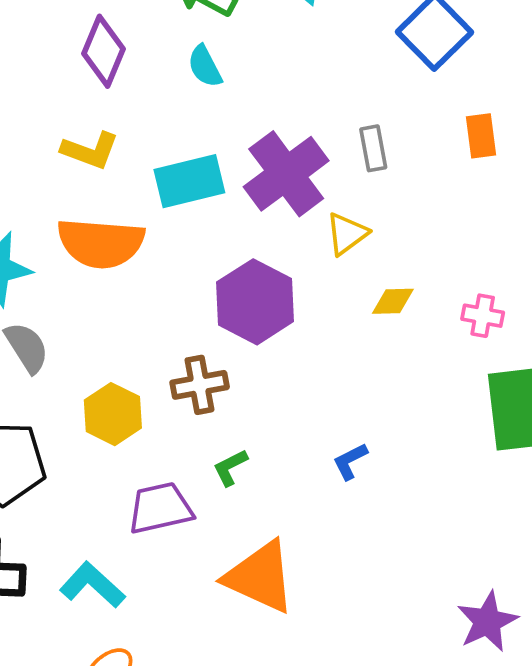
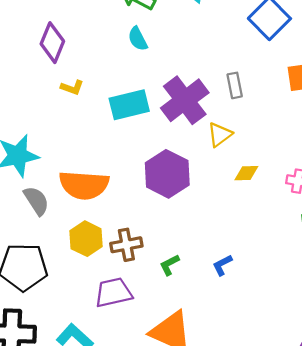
purple diamond: (103, 51) -> (52, 43), moved
yellow L-shape: (90, 150) -> (72, 87), size x0.7
orange semicircle: (101, 243) -> (84, 185), moved
brown cross: (200, 385) -> (126, 245), moved
green L-shape: (230, 467) -> (169, 265), moved

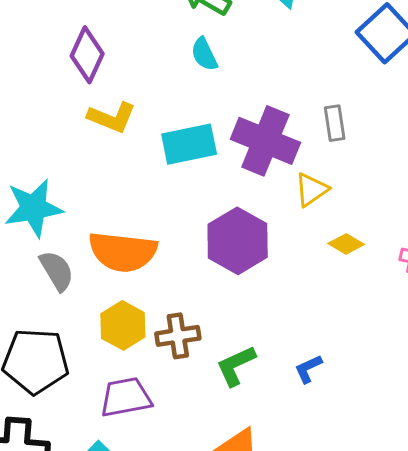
yellow L-shape: (72, 87) -> (112, 117), size x1.5
purple cross: (185, 100) -> (265, 141), turned -33
yellow diamond: (246, 173) -> (346, 244), turned 30
green L-shape: (169, 265) -> (236, 366), size x1.4
purple trapezoid: (113, 293) -> (126, 397), moved

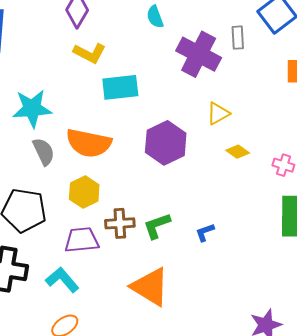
gray rectangle: (335, 123) -> (238, 38), moved
purple cross: (265, 141) -> (199, 54), moved
cyan rectangle: (189, 144) -> (120, 87), moved
brown cross: (178, 336) -> (120, 223), moved

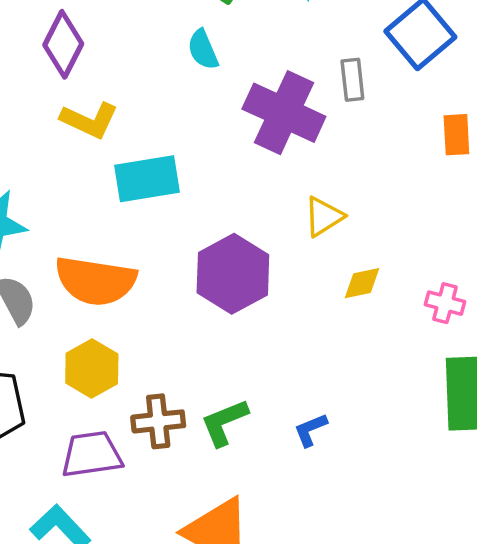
yellow diamond: (238, 152) -> (362, 283), turned -45

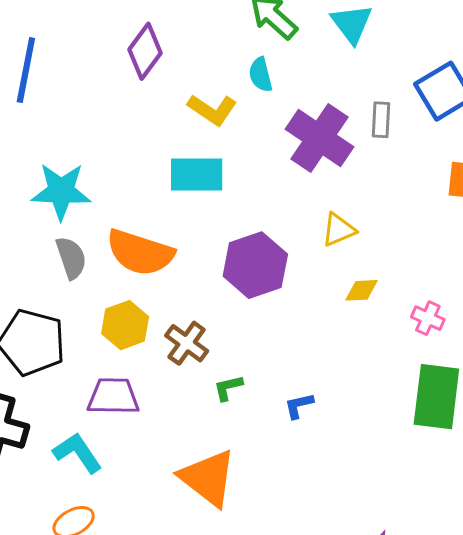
yellow L-shape: (89, 120) -> (212, 110), moved
brown cross: (158, 421) -> (187, 343), moved, turned 33
green L-shape: (224, 422) -> (228, 388), size x0.7

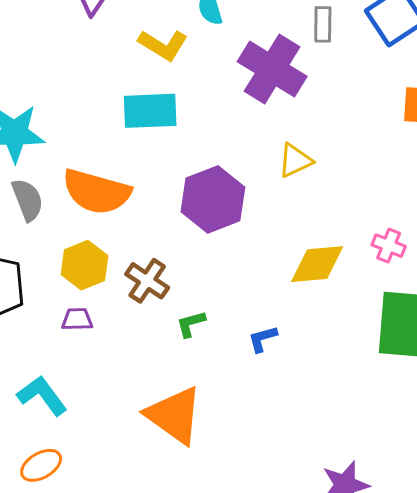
gray rectangle: (381, 120) -> (323, 24), moved
yellow diamond: (362, 290) -> (317, 264), moved, size x1.6
purple trapezoid: (113, 396) -> (77, 319), moved, size x0.6

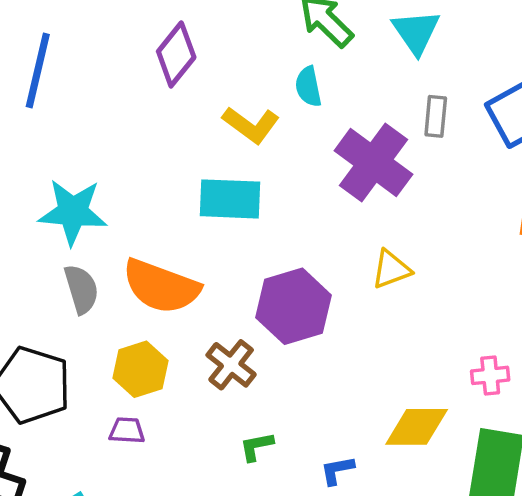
pink cross: (389, 246) -> (490, 375), turned -32
yellow diamond: (317, 264) -> (417, 427), moved
brown cross: (147, 281) -> (231, 365), moved

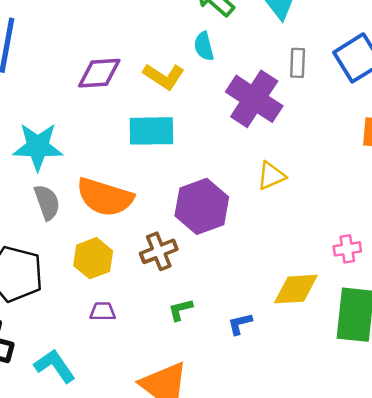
purple diamond: (176, 54) -> (99, 73), moved, turned 51
brown cross: (231, 365) -> (159, 251), turned 33
purple trapezoid: (127, 431) -> (103, 311), moved

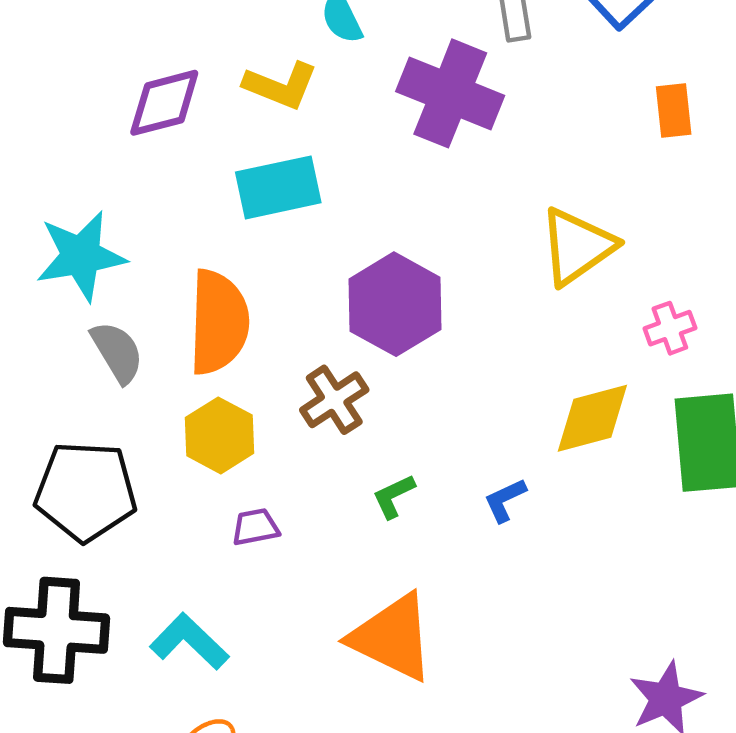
yellow triangle: (271, 176) -> (577, 246), moved, size x1.5
orange semicircle: (105, 197) -> (219, 322), turned -94

